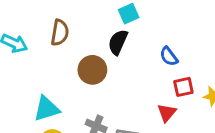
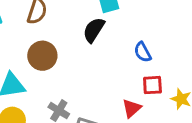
brown circle: (92, 70) -> (42, 56), moved

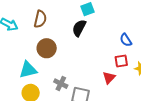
blue semicircle: (143, 52) -> (126, 40), moved

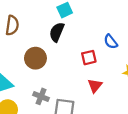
brown circle: (47, 48) -> (35, 58), moved
red square: (121, 61) -> (89, 58), moved

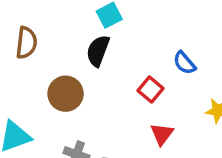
red square: (89, 58) -> (151, 90), turned -35

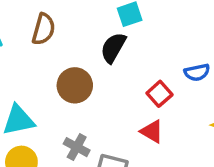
blue semicircle: (184, 63) -> (197, 72), turned -70
red triangle: (162, 134) -> (152, 131), moved, turned -45

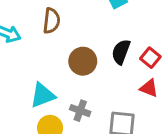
black semicircle: (113, 48) -> (121, 52), moved
gray cross: (77, 147) -> (80, 111), moved

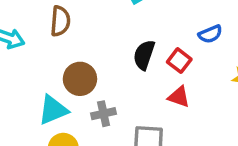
brown circle: (83, 61) -> (80, 79), moved
gray cross: (80, 111) -> (104, 114), moved, turned -30

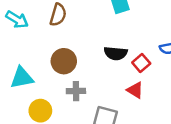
black semicircle: (144, 55) -> (116, 53), turned -115
cyan triangle: (53, 110) -> (22, 78), moved

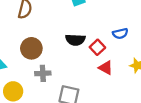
red triangle: (135, 90) -> (106, 68), moved

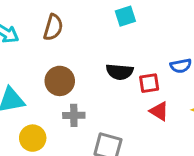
red square: (97, 47) -> (149, 83), turned 32

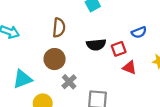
brown semicircle: (53, 27) -> (59, 28), moved
gray cross: (74, 115) -> (69, 82), turned -32

